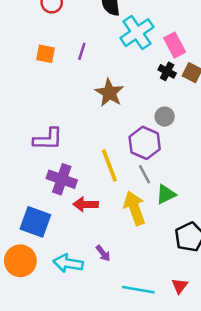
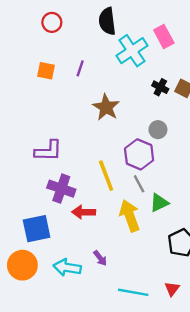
pink rectangle: (175, 45) -> (164, 37), moved
blue square: (35, 222) -> (37, 229), turned -32

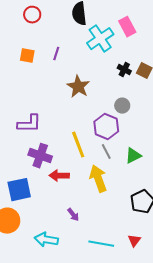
green triangle: (159, 203) -> (133, 156), moved
cyan arrow: (67, 268) -> (46, 240), moved

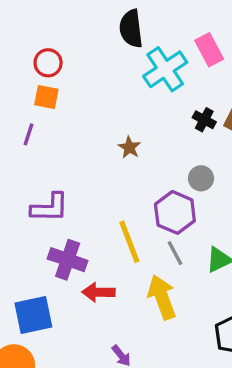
red circle: (32, 15) -> (48, 63), moved
purple line: (56, 54) -> (28, 134), moved
brown star: (78, 87) -> (129, 147), size x0.6

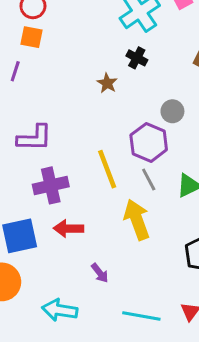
black cross: (204, 120) -> (137, 58), moved
purple cross: (68, 260) -> (51, 185), turned -32
red arrow: (98, 292) -> (69, 228), moved

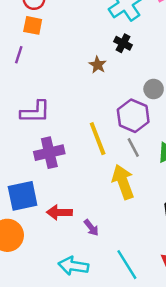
red arrow: (69, 228) -> (59, 212), moved
cyan arrow: (60, 310) -> (73, 266), moved
cyan line: (141, 316) -> (127, 265), turned 48

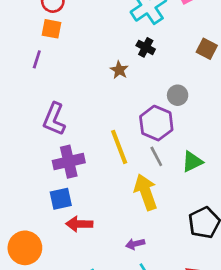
purple L-shape: (35, 112) -> (54, 119), turned 112
blue square: (23, 196) -> (61, 199), moved, size x0.7
purple arrow: (91, 228) -> (135, 244), moved, turned 114

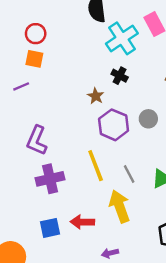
purple line: (37, 59) -> (21, 86), turned 49
purple hexagon: (156, 123) -> (114, 125), moved
blue square: (61, 199) -> (50, 228), moved
red arrow: (79, 224) -> (82, 222), moved

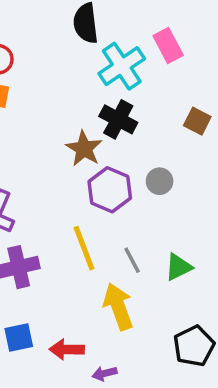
black cross: (120, 76) -> (118, 119), size x1.5
brown star: (96, 96) -> (84, 149), size x1.5
red arrow: (82, 222) -> (67, 349), moved

